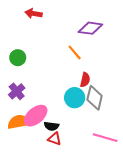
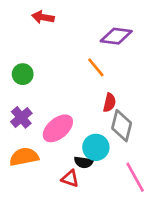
cyan circle: (75, 98) -> (96, 147), moved
pink ellipse: (36, 116) -> (58, 128), moved
black semicircle: (51, 126) -> (84, 162), moved
pink line: (105, 138) -> (135, 177), turned 45

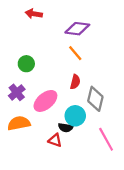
purple diamond: (116, 36) -> (77, 29), moved
green circle: (23, 74) -> (26, 64), moved
red semicircle: (109, 103) -> (75, 82), moved

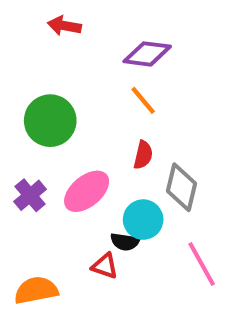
green circle: (26, 64) -> (50, 121), size x1.6
purple cross: (17, 92) -> (30, 195), moved
orange semicircle: (19, 123) -> (36, 290), moved

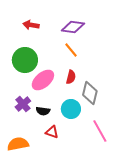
red arrow: (64, 26) -> (31, 25), moved
pink ellipse: (87, 191) -> (43, 80), moved
purple cross: (30, 195) -> (23, 104), moved
black semicircle: (125, 242) -> (43, 111), moved

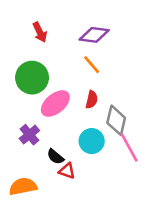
red arrow: (31, 25) -> (40, 32), turned -126
black semicircle: (43, 111) -> (55, 157), moved, turned 32
pink line: (100, 131) -> (129, 148), moved

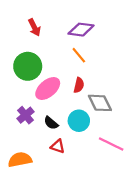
gray diamond: (116, 120) -> (100, 103), turned -40
pink line: (129, 148) -> (111, 144), moved, turned -35
black semicircle: (55, 157) -> (51, 123), moved

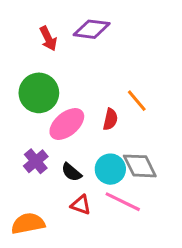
purple diamond: (81, 30) -> (92, 29), moved
orange line: (79, 55) -> (137, 101), moved
gray diamond: (100, 103) -> (140, 166), moved
pink line: (111, 144) -> (123, 202), moved

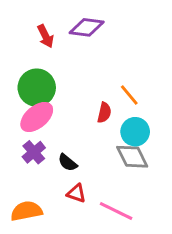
pink ellipse: (67, 124) -> (37, 117), moved
cyan circle: (110, 169) -> (135, 132), moved
pink line: (123, 202) -> (116, 211), moved

